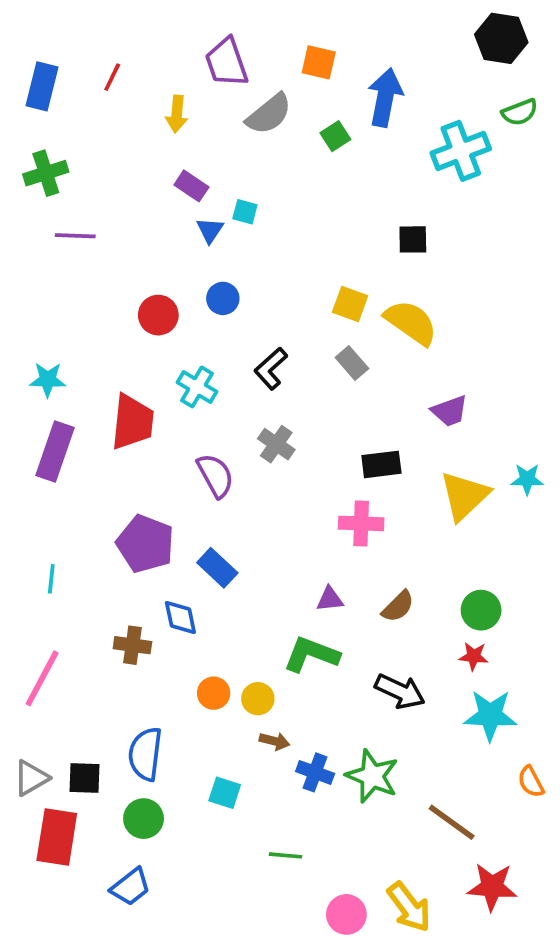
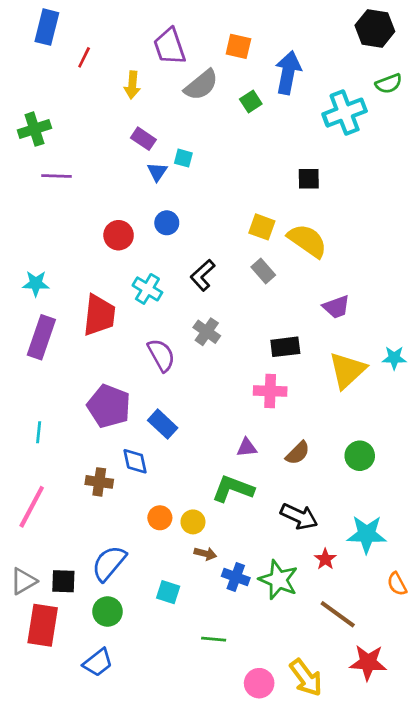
blue rectangle: (42, 86) -> (47, 27), moved
red star: (474, 656) -> (325, 559), moved, turned 30
blue semicircle: (145, 754) -> (109, 563), turned 33

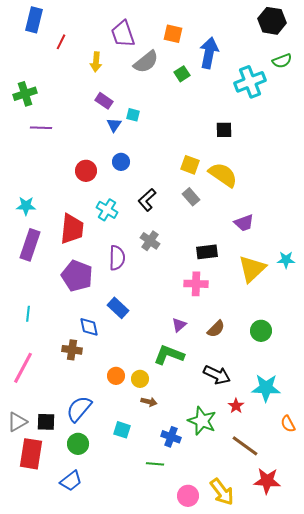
purple semicircle: (161, 355) -> (117, 258), turned 30
purple pentagon: (109, 406) -> (77, 276), moved
purple triangle: (247, 447) -> (179, 325), turned -35
blue diamond: (135, 461) -> (89, 327), moved
blue cross: (236, 577) -> (171, 437), moved

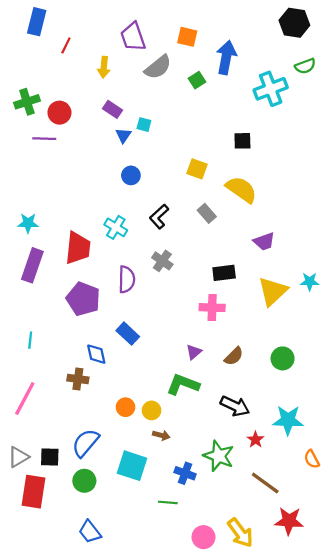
yellow square: (190, 165) -> (197, 169), moved
red circle: (86, 171) -> (59, 113), moved
cyan square: (122, 430) -> (132, 466), size x1.6
blue trapezoid: (71, 481) -> (90, 532), moved, turned 90

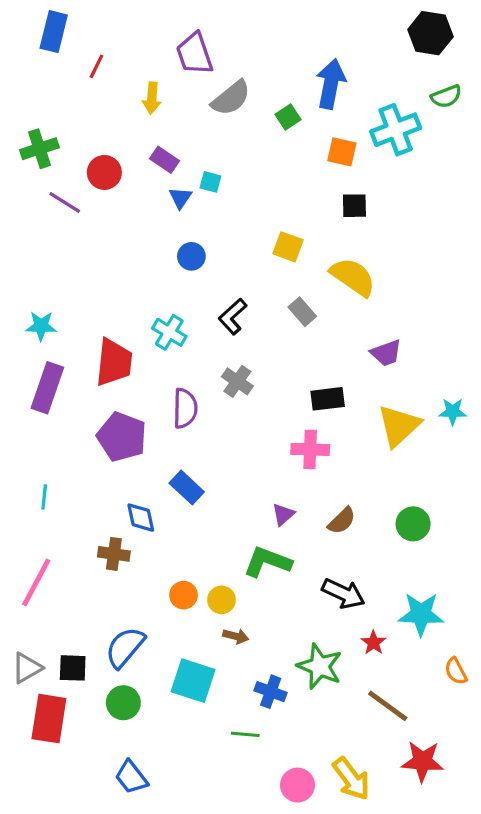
orange square: (187, 37) -> (342, 152), moved
red circle: (59, 113) -> (104, 172), moved
purple line: (44, 139) -> (65, 203), turned 30

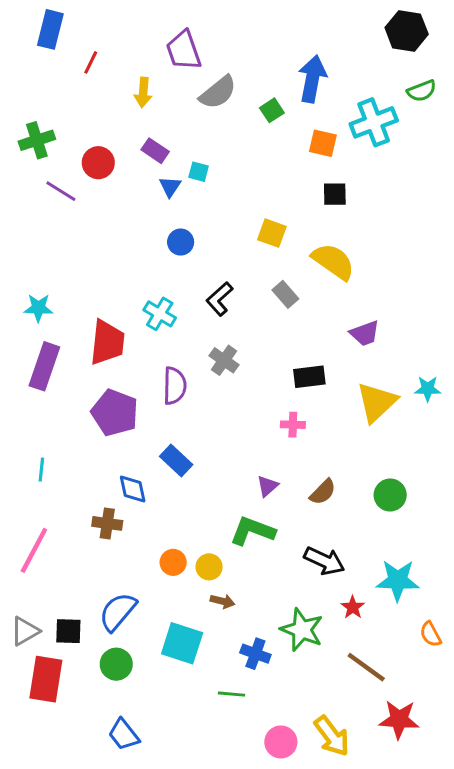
pink cross: (310, 449) -> (293, 425), size x0.7

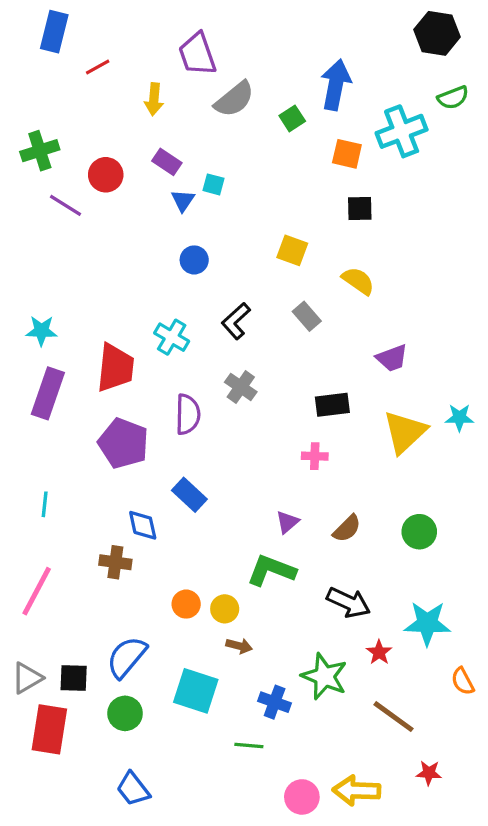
red line: (91, 62) -> (98, 67), turned 35
yellow semicircle: (333, 261) -> (358, 281), size x0.7
red star: (399, 720) -> (429, 773), size x0.6
yellow arrow: (332, 736) -> (357, 791), turned 129

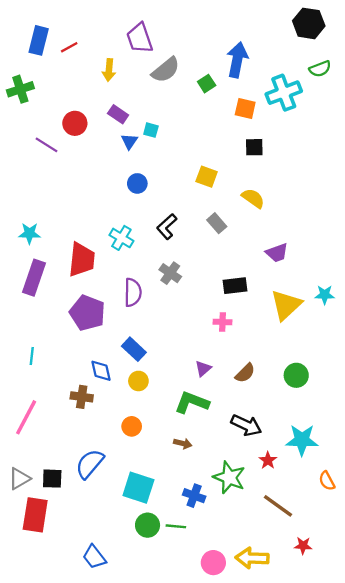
blue rectangle: (54, 32) -> (39, 40), moved
green cross: (40, 151) -> (20, 89), moved
yellow circle: (225, 609) -> (138, 381), moved
brown arrow: (239, 646) -> (183, 443), moved
green circle: (125, 713) -> (148, 525), moved

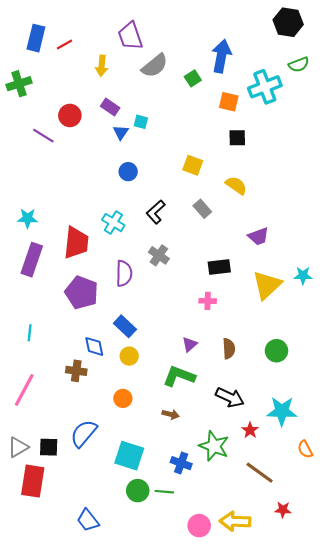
brown semicircle: (245, 373) -> (229, 349), turned -48

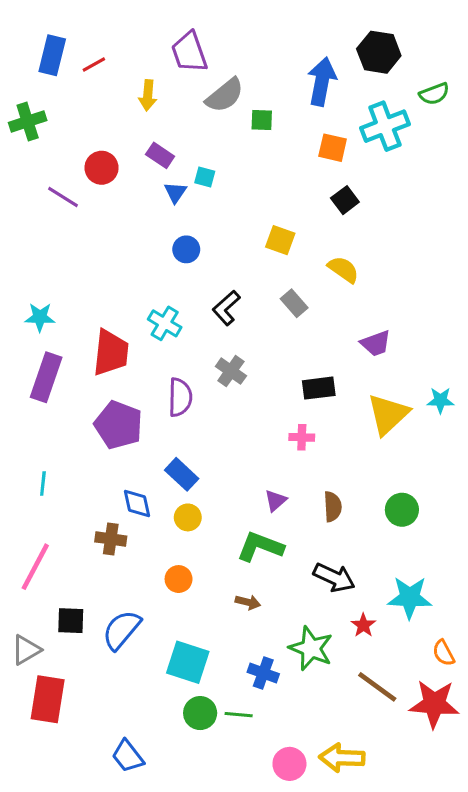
black hexagon: (288, 22) -> (379, 52), moved
green square: (193, 78) -> (262, 120), moved, turned 35
black square: (237, 138) -> (345, 200), turned -36
black square: (49, 447) -> (71, 621), moved
red star: (283, 510) -> (434, 704), moved, size x2.0

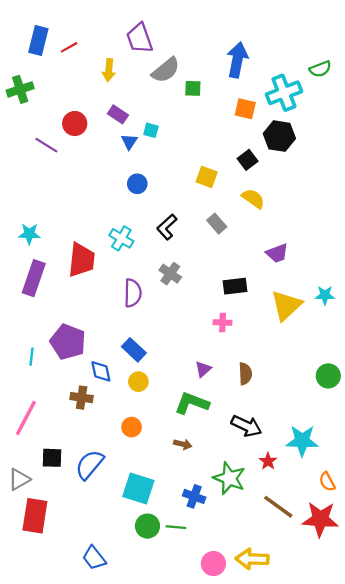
black hexagon: (379, 52) -> (279, 136), moved
black square: (345, 200) -> (248, 160), moved
purple pentagon: (118, 425) -> (68, 342), moved
green circle: (402, 510) -> (328, 376), moved

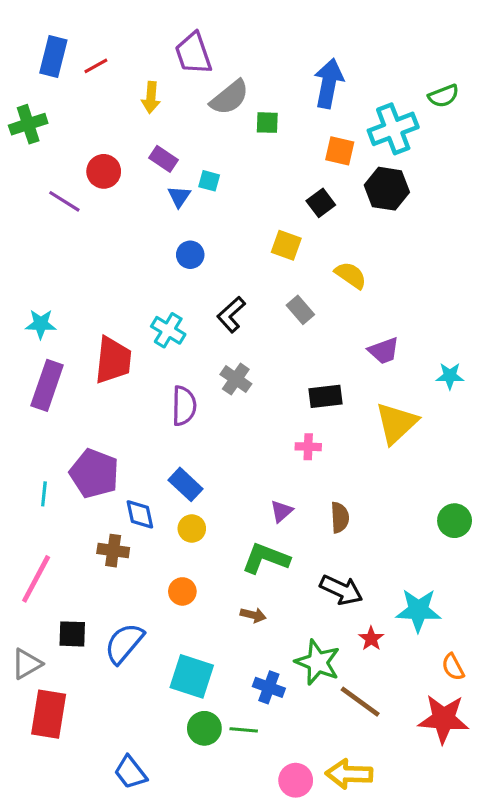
black square: (248, 160) -> (321, 203), moved
cyan star: (325, 295) -> (450, 376), moved
brown line: (278, 507) -> (360, 702), moved

